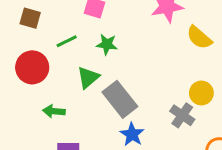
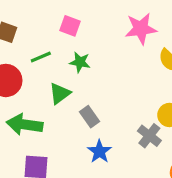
gray rectangle: (120, 99) -> (90, 117), size x0.6
green arrow: (54, 111) -> (25, 125), size x1.6

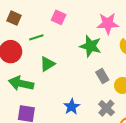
green star: (80, 62) -> (91, 46), moved, size x1.5
gray rectangle: (90, 117) -> (102, 76), moved
gray cross: (149, 136) -> (106, 108), moved

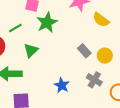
green star: (91, 46) -> (47, 23), moved, turned -30

